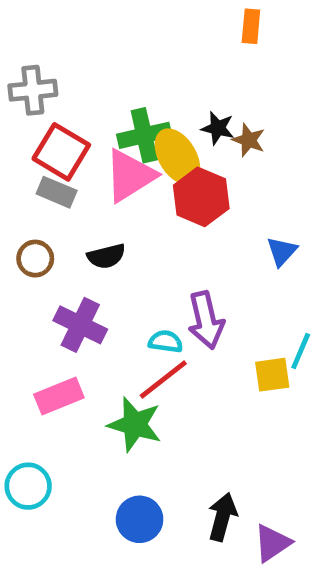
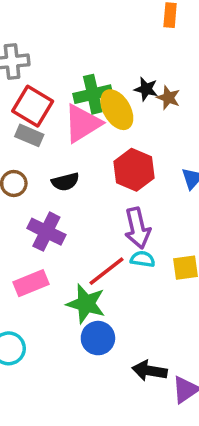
red hexagon: (201, 197) -> (134, 170), moved
cyan semicircle: (166, 342) -> (143, 259), moved
black arrow: (222, 517) -> (149, 371), turned -96
blue circle: (140, 519) -> (98, 338), moved

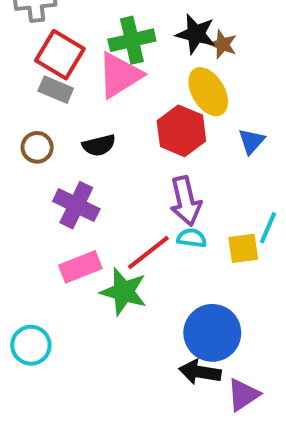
black star: (146, 89) -> (196, 34), size x1.4
yellow ellipse: (117, 110) -> (208, 92), moved
pink rectangle: (31, 283) -> (80, 267), moved
blue circle: (98, 338) -> (212, 333), moved, size x1.4

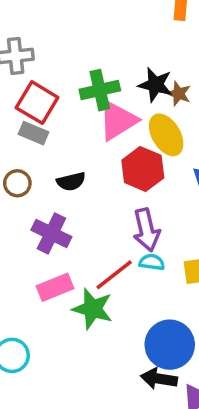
pink triangle: (120, 75) -> (118, 121), moved

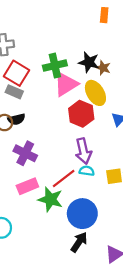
black semicircle: (71, 181) -> (16, 119), moved
blue circle: (170, 345) -> (82, 214), moved
black arrow: (159, 379) -> (79, 242), moved, turned 115

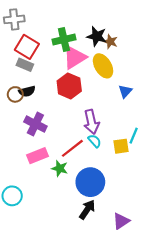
red hexagon: (81, 114) -> (69, 86), moved
cyan semicircle: (87, 171) -> (95, 141), turned 40
green star: (50, 199) -> (60, 168), size x0.7

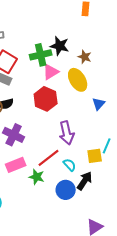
black star: (97, 36) -> (60, 46), moved
pink triangle: (74, 57) -> (51, 72), size x0.7
cyan semicircle: (95, 141) -> (70, 165), moved
blue circle: (90, 182) -> (66, 190), size x0.7
black arrow: (87, 210) -> (85, 181), moved

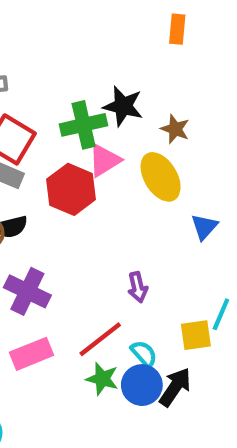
red hexagon: (46, 99) -> (71, 189), moved
purple arrow: (67, 133) -> (138, 287), size x0.6
green star: (37, 177) -> (102, 379), moved
blue circle: (66, 190) -> (142, 385), moved

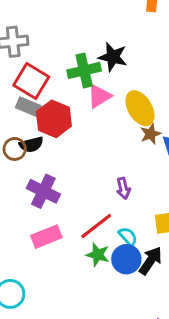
brown star: (175, 129) -> (151, 134), moved, turned 30
red hexagon: (71, 189) -> (54, 119), moved

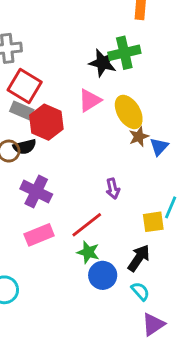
green cross: (84, 70) -> (124, 53), moved
cyan semicircle: (128, 237) -> (140, 291), moved
blue circle: (126, 259) -> (103, 275), moved

